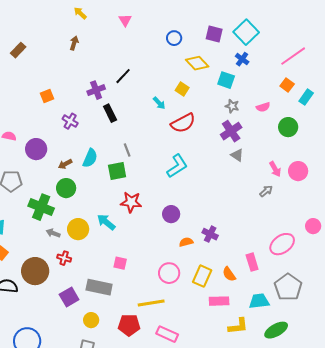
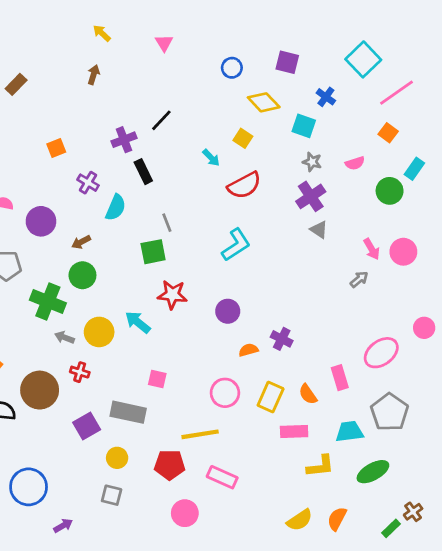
cyan square: (246, 32) -> (363, 59), moved
cyan rectangle: (306, 97) -> (414, 169), moved
cyan semicircle: (90, 158) -> (116, 207), moved

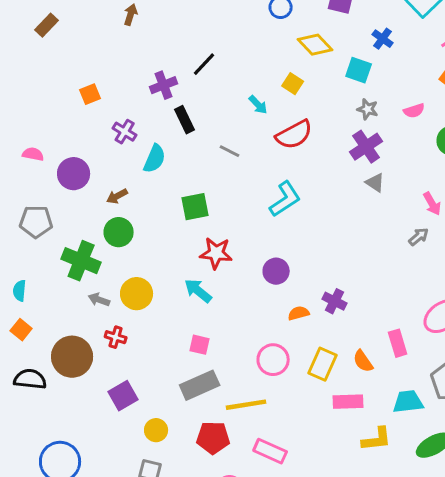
gray line: (167, 223) -> (230, 151), moved, turned -42
cyan arrow: (138, 322) -> (198, 291), moved
gray rectangle: (128, 412) -> (200, 385), moved, turned -36

